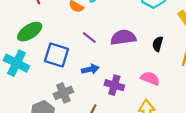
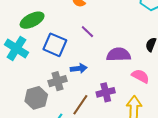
purple semicircle: (123, 37) -> (119, 55), moved
blue arrow: (90, 69) -> (79, 69), moved
purple cross: (114, 85) -> (106, 92), moved, turned -36

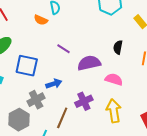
purple line: (87, 32) -> (64, 49), moved

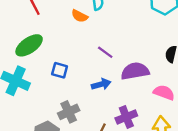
blue square: (27, 66) -> (60, 70), size x0.6
blue arrow: (54, 84) -> (101, 84), moved

